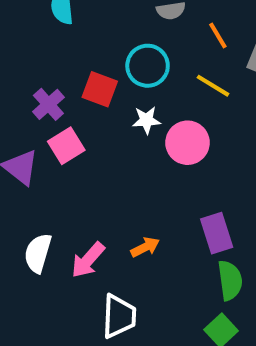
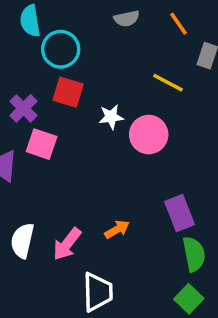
orange line: (218, 35) -> (178, 24), moved
cyan circle: (148, 66) -> (61, 49), moved
pink square: (66, 146) -> (42, 144), turned -36

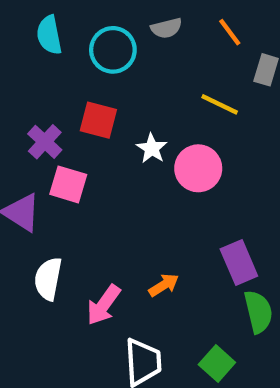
cyan circle: (61, 49) -> (113, 50), moved
white star: (111, 117) -> (152, 148), turned -30
white semicircle: (22, 241) -> (48, 279), moved
green square: (189, 299) -> (217, 363), moved

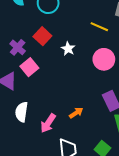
red square: (98, 120) -> (42, 36), turned 30
pink circle: (198, 168) -> (104, 59), moved
pink square: (68, 184) -> (29, 67), turned 36

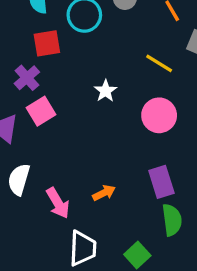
red square: (42, 36) -> (47, 43), moved, turned 30
pink arrow: (48, 123) -> (58, 203), turned -72

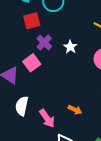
purple cross: (27, 78) -> (44, 42), moved
orange arrow: (104, 193) -> (75, 110), turned 56

